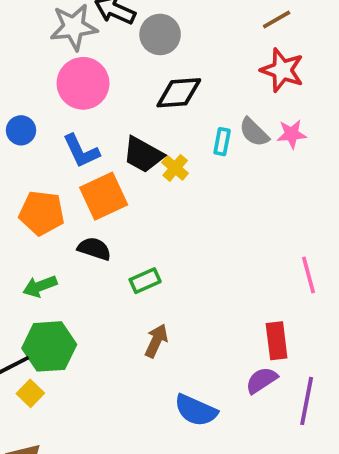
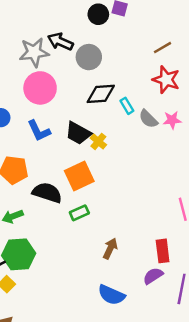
cyan rectangle: (222, 142) -> (127, 106), moved, turned -42
orange square: (104, 196) -> (79, 176), moved
black semicircle: (94, 249) -> (47, 193), size x1.4
brown arrow: (156, 341) -> (110, 249), moved

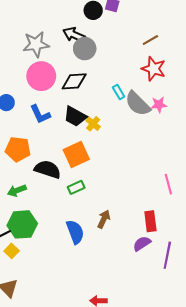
black arrow: (60, 42) -> (74, 35), moved
black diamond: (101, 94) -> (74, 81), moved
gray semicircle: (148, 119) -> (138, 104), size x1.5
blue semicircle: (111, 295) -> (75, 232), moved, turned -135

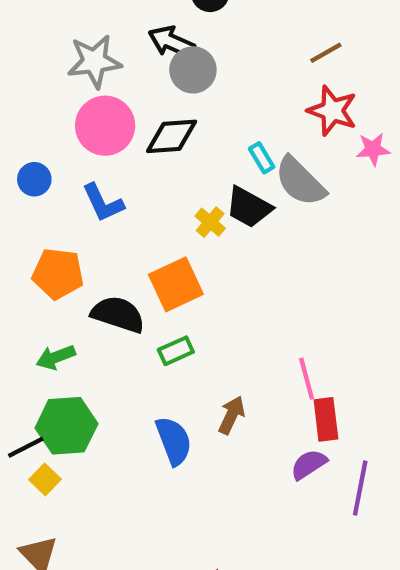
pink star: (159, 105) -> (373, 149), moved
black trapezoid: (75, 116) -> (249, 207), moved
pink line: (168, 184) -> (307, 379), moved

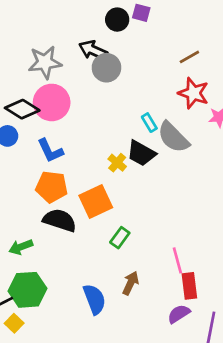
black diamond: (172, 136) -> (22, 109), moved, turned 36
orange pentagon: (58, 274) -> (52, 187), moved
green rectangle: (176, 351) -> (120, 238), moved, turned -30

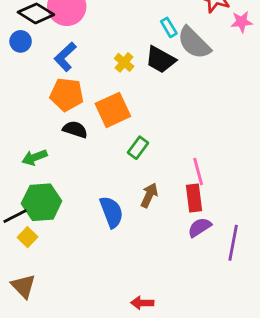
blue L-shape: (50, 151) -> (65, 57), turned 72
yellow cross: (117, 163) -> (124, 62), moved
black semicircle: (60, 220) -> (75, 129), size x0.7
red rectangle: (189, 286) -> (194, 198), moved

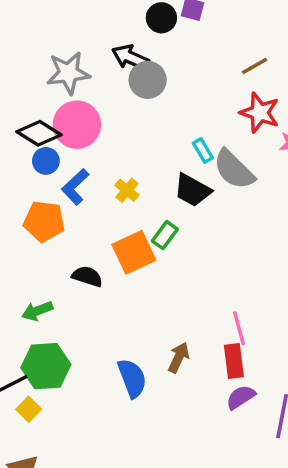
blue circle: (21, 41) -> (46, 161), moved
yellow cross: (124, 62) -> (127, 190), moved
orange pentagon: (67, 95) -> (44, 221), moved
green rectangle: (138, 148) -> (165, 235), moved

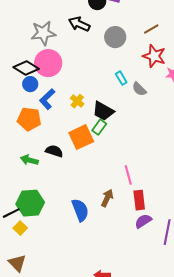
gray circle: (148, 80) -> (115, 37), moved
gray semicircle: (234, 170) -> (139, 89), size x0.6
black trapezoid: (192, 190) -> (103, 111), moved
green arrow: (37, 311) -> (29, 160), moved, turned 36
pink line: (239, 328) -> (128, 175), moved

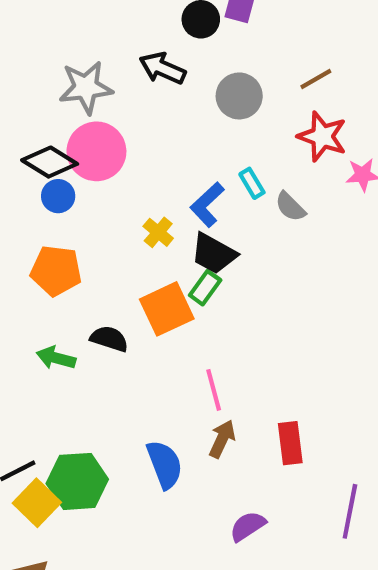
blue L-shape: (47, 99) -> (207, 205), moved
pink line: (128, 175) -> (214, 390), moved
green hexagon: (30, 203) -> (77, 481), moved
purple semicircle: (143, 221) -> (248, 526), moved
yellow square: (20, 228) -> (37, 503), size x1.5

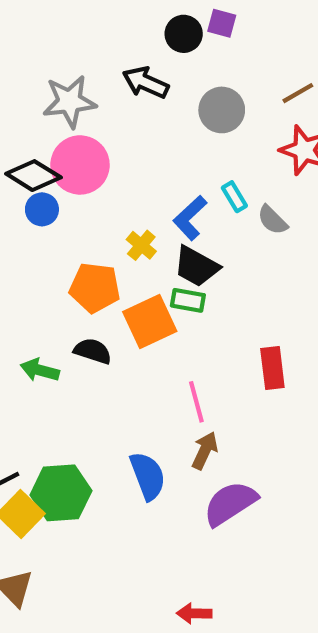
orange pentagon: (56, 271) -> (95, 288), moved
green rectangle: (205, 288) -> (188, 300), turned 64
red rectangle: (290, 443) -> (272, 368), moved
purple semicircle: (248, 526) -> (230, 503), moved, size x1.5

